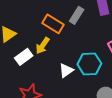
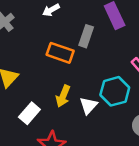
yellow arrow: (43, 46) -> (63, 96), moved
white rectangle: (24, 57) -> (29, 113), moved

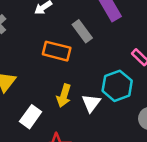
gray rectangle: (86, 36) -> (82, 31), turned -50

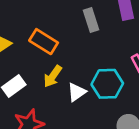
orange rectangle: (57, 51) -> (44, 42), moved

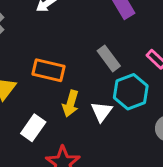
gray rectangle: (91, 20) -> (109, 58), moved

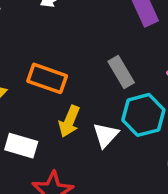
white rectangle: (33, 128) -> (21, 146), turned 65

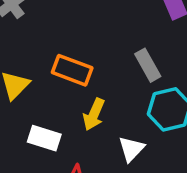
white triangle: (106, 135) -> (131, 149), moved

